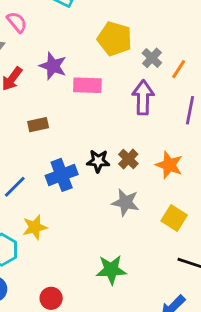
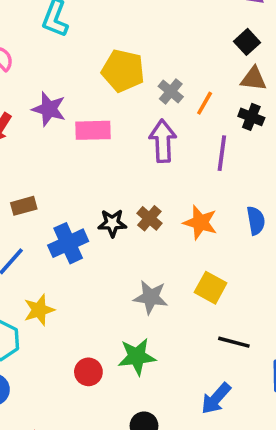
brown rectangle: (38, 125) -> (24, 206), moved
gray star: (125, 202) -> (151, 297), moved
red circle: (51, 298) -> (88, 372), moved

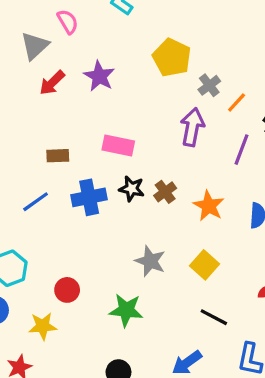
pink rectangle: (93, 130) -> (118, 146), moved
yellow star: (39, 310) -> (43, 326), moved
red circle: (88, 372) -> (67, 290), moved

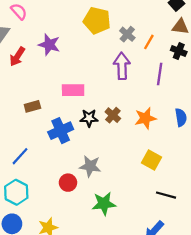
blue line: (36, 202) -> (20, 156), moved
orange star: (209, 206) -> (145, 118), turned -30
gray star: (150, 261) -> (90, 166), moved
red circle: (67, 290) -> (68, 183), moved

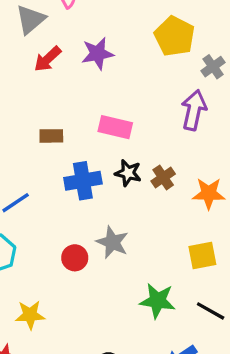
purple star: (49, 45) -> (98, 54), turned 30
yellow square: (151, 160) -> (202, 255), turned 36
green star: (104, 204) -> (158, 301), moved

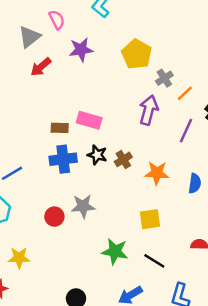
purple star: (98, 54) -> (81, 50), moved
brown rectangle: (51, 136) -> (60, 128), moved
gray star: (112, 242) -> (83, 206), turned -30

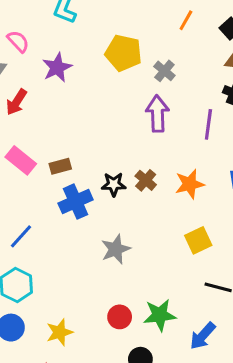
orange line: (185, 93) -> (186, 20), moved
pink rectangle: (89, 120) -> (21, 160), moved, turned 40
red circle: (54, 217) -> (120, 317), moved
green star: (115, 251) -> (160, 315), moved

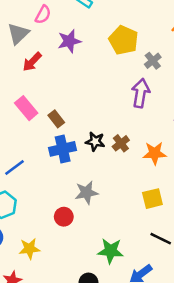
pink semicircle: (18, 41) -> (43, 15), turned 60
brown rectangle: (60, 166) -> (56, 119), turned 56
red circle: (120, 317) -> (64, 217), moved

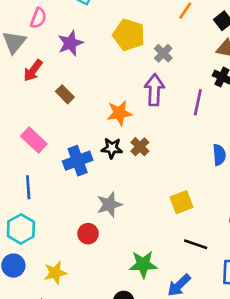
pink rectangle: (26, 108) -> (34, 140), moved
brown rectangle: (56, 119) -> (65, 94), moved
orange star: (155, 153) -> (119, 113), moved
blue line: (14, 168) -> (28, 187), turned -50

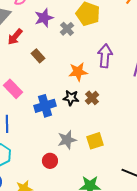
gray cross: (163, 53) -> (67, 29), moved
yellow square: (181, 202) -> (95, 141), moved

